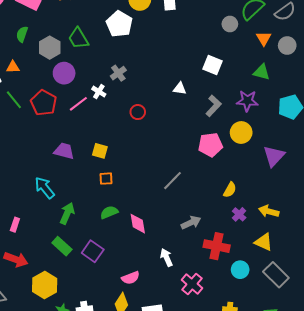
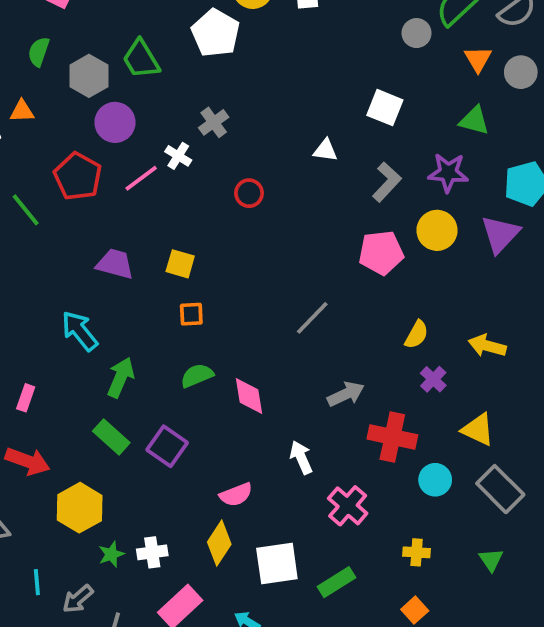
green line: (14, 100) -> (26, 210), moved
purple triangle: (274, 156) -> (500, 234), moved
yellow arrow: (269, 211) -> (487, 346), moved

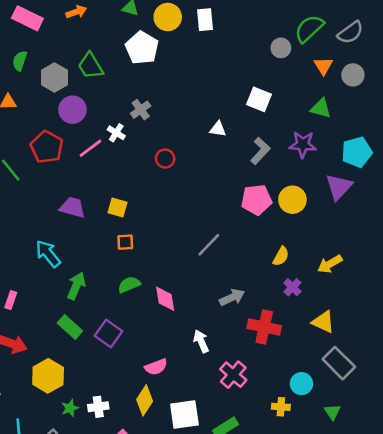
yellow circle: (437, 230) -> (292, 200), moved
yellow arrow: (487, 346) -> (330, 264), turned -45
cyan circle: (435, 480) -> (301, 384), moved

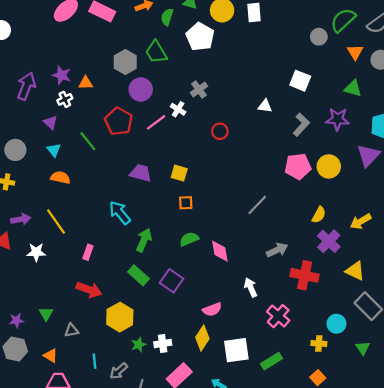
green semicircle: (20, 61) -> (167, 17), moved
purple cross: (292, 287) -> (329, 241), size x1.5

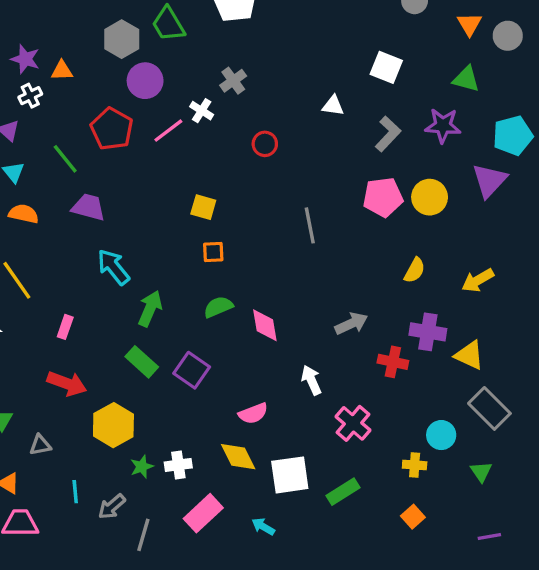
purple trapezoid: (141, 173) -> (88, 207), moved
gray line: (257, 205) -> (310, 225), moved, turned -55
purple cross: (329, 241) -> (428, 332), moved, turned -35
red cross: (305, 275) -> (393, 362), size x0.7
yellow diamond: (202, 338) -> (238, 457), turned -60

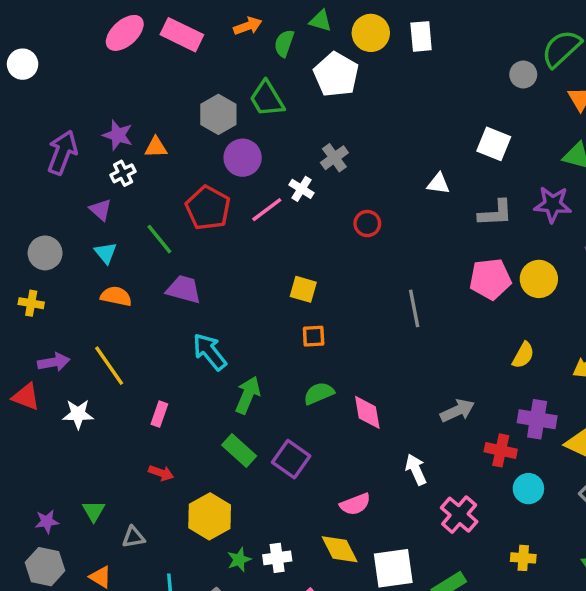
gray L-shape: (388, 134) -> (496, 213), turned 44
red arrow: (67, 383) -> (161, 473), size x0.6
cyan circle: (441, 435) -> (528, 489), moved

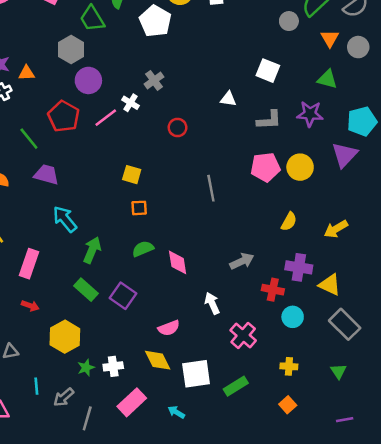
green trapezoid: (267, 99) -> (92, 19), moved
pink rectangle: (159, 414) -> (29, 264), size x1.6

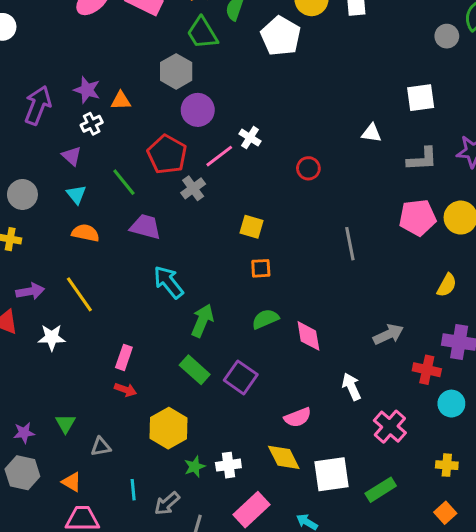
white square: (268, 71) -> (421, 98), turned -30
gray cross: (154, 80) -> (193, 188), moved
pink rectangle: (29, 264) -> (124, 357), moved, size x0.7

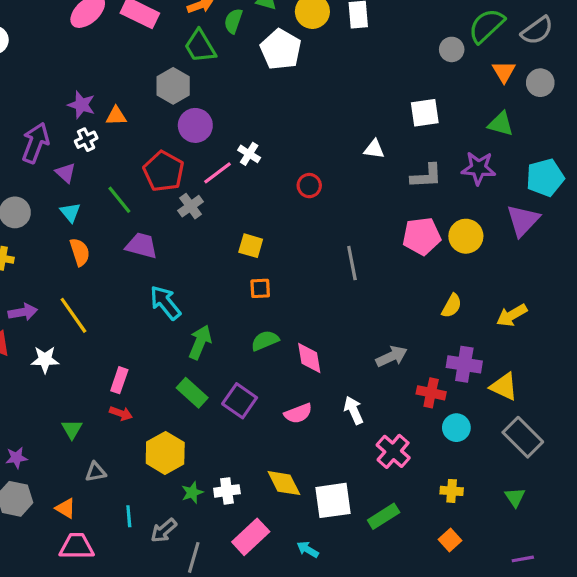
purple arrow: (38, 105) -> (35, 143), moved
orange semicircle: (85, 233) -> (80, 252), turned 60
pink semicircle: (298, 417) -> (298, 413), moved
green triangle: (65, 424) -> (72, 429), moved

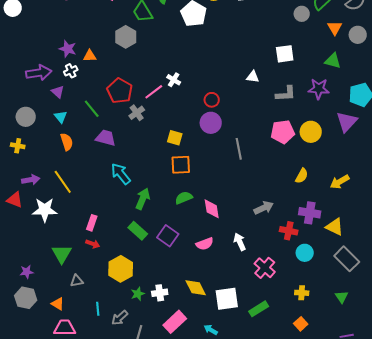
purple circle: (195, 125) -> (211, 123), moved
purple arrow: (35, 143) -> (39, 73), turned 60
orange square: (260, 288) -> (181, 165), size x1.5
white star: (45, 360) -> (45, 210), size x1.4
green triangle: (72, 429) -> (62, 254), size x1.5

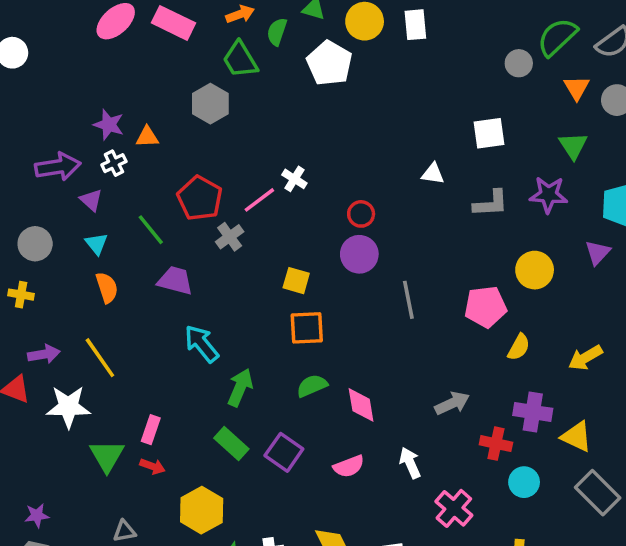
green triangle: (333, 61) -> (573, 146), turned 42
purple triangle: (347, 122) -> (598, 253), size x0.7
pink pentagon: (283, 132) -> (485, 307), moved
green triangle: (62, 254) -> (107, 456), moved

